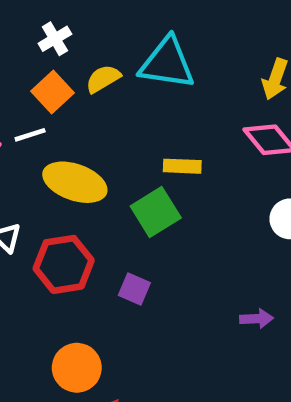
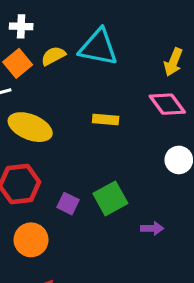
white cross: (55, 39) -> (21, 26), turned 30
green square: (156, 212) -> (110, 198), moved
orange circle: (77, 368) -> (31, 240), moved

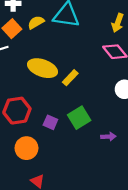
yellow rectangle: (106, 120) -> (70, 78), moved, turned -49
yellow ellipse: (30, 127) -> (42, 68), moved

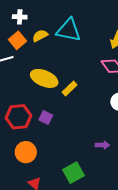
green square: (79, 118) -> (74, 173), moved
purple square: (50, 122) -> (46, 118), moved

